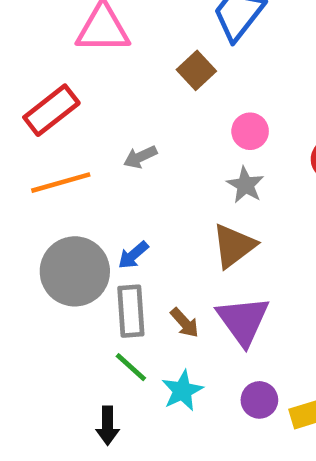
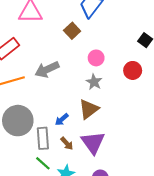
gray arrow: (140, 157) -> (47, 69), size x1.6
blue arrow: (133, 255) -> (62, 120), moved

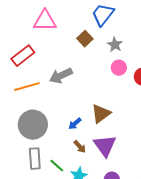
pink circle: (96, 58) -> (119, 68), moved
gray star: (94, 82) -> (115, 45), moved
gray rectangle: (43, 138) -> (35, 159), moved

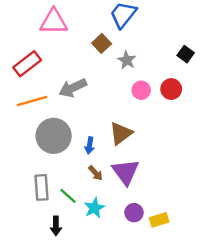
gray star: (115, 45) -> (127, 60), moved
pink circle: (119, 68) -> (141, 90), moved
blue arrow: (75, 124) -> (90, 145), turned -40
gray circle: (33, 125) -> (54, 136), moved

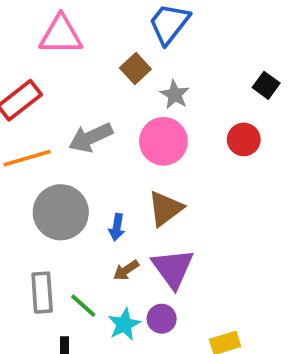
pink circle: (141, 90) -> (163, 141), moved, size x1.6
brown arrow: (96, 173) -> (126, 270), turned 98
purple circle: (134, 213) -> (162, 319), moved

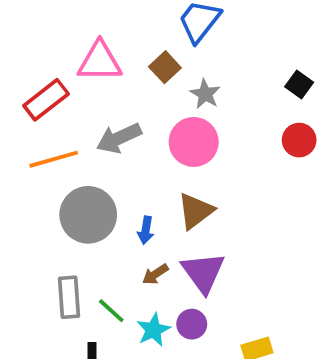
pink triangle: (61, 35) -> (100, 61), moved
red circle: (244, 139) -> (299, 140), moved

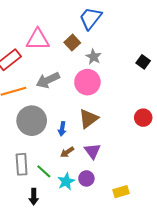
black square: (299, 84) -> (143, 62), moved
red circle: (299, 140) -> (143, 118), moved
purple triangle: (203, 272) -> (93, 151), size x0.7

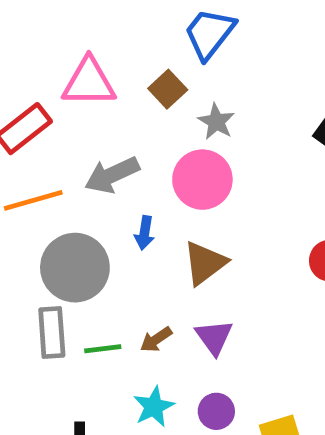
blue arrow: (62, 129) -> (144, 233), moved
gray rectangle: (22, 164) -> (52, 333), moved
green line: (44, 171) -> (103, 349), moved, turned -49
purple circle: (86, 178) -> (216, 411), moved

